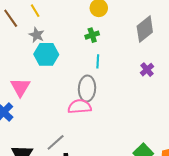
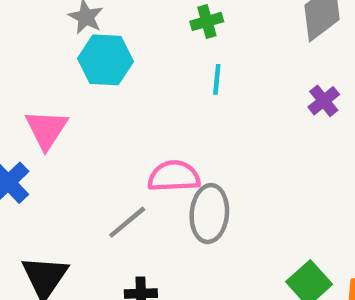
gray ellipse: (87, 89) -> (209, 214), moved
gray line: (56, 142) -> (127, 222), moved

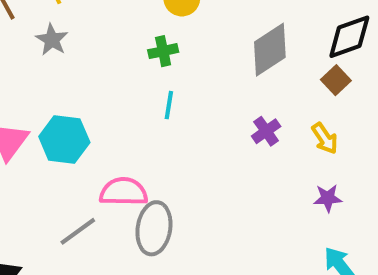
cyan hexagon: (105, 60) -> (64, 140), moved

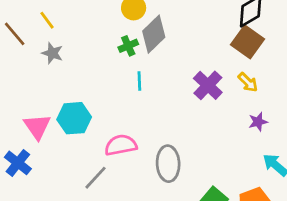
gray diamond: (270, 50) -> (154, 34), moved
brown square: (336, 80) -> (248, 42), size x1.6
purple cross: (266, 131) -> (208, 85), size x1.5
gray ellipse: (154, 228) -> (168, 164), moved

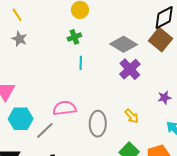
gray diamond: (154, 34) -> (124, 44), moved, turned 72
yellow arrow: (248, 82) -> (132, 116), moved
cyan hexagon: (74, 118) -> (21, 119), moved

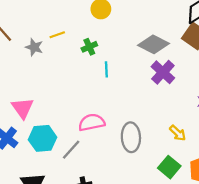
yellow line: (17, 15) -> (57, 35), moved, turned -72
green cross: (74, 37) -> (89, 47), moved
yellow arrow: (132, 116) -> (178, 133), moved

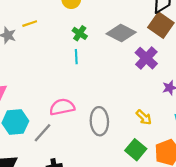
green cross: (89, 47) -> (80, 33), moved, turned -32
purple cross: (163, 72) -> (146, 58), moved

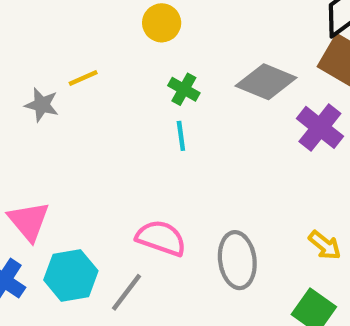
pink semicircle: (62, 107) -> (161, 238), turned 35

